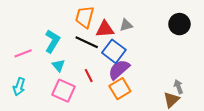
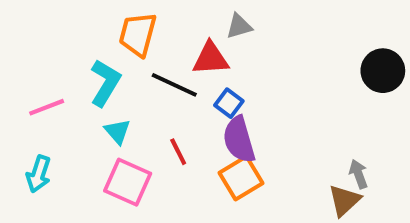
orange trapezoid: (85, 17) -> (138, 34), moved
black circle: (179, 24) -> (383, 71), moved
gray triangle: (126, 25) -> (239, 26), moved
blue square: (114, 51) -> (229, 103), size x0.6
purple semicircle: (119, 69) -> (239, 140), turned -65

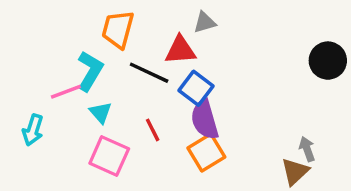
blue square: (229, 103) -> (196, 88), size x1.4
pink line: (47, 107) -> (66, 92), moved
cyan arrow: (38, 174) -> (33, 130), moved

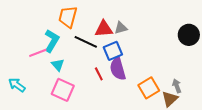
gray triangle: (205, 22) -> (121, 28), moved
blue square: (196, 88) -> (113, 51), turned 30
cyan arrow: (33, 130) -> (17, 85), moved, turned 108
red line: (153, 130) -> (99, 74), moved
orange square: (206, 152) -> (149, 88), moved

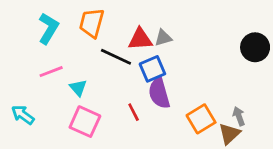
cyan L-shape: (52, 41) -> (48, 28), moved
red line: (99, 74) -> (134, 112), moved

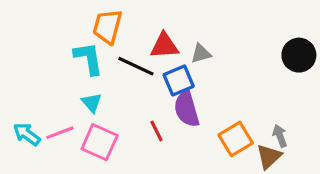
cyan L-shape: (48, 28) -> (88, 58), moved, turned -40
gray triangle: (163, 38) -> (201, 54), moved
pink line: (51, 72) -> (60, 133), moved

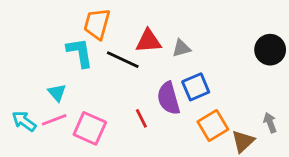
blue square: (179, 80) -> (196, 87), moved
cyan triangle: (92, 103) -> (57, 93), moved
gray arrow: (280, 136) -> (270, 123), moved

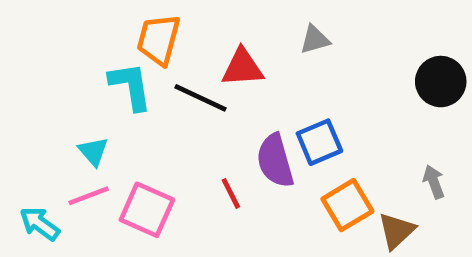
gray triangle: (181, 48) -> (315, 40), moved
cyan arrow: (24, 121) -> (40, 224), moved
gray arrow: (270, 123) -> (434, 182), moved

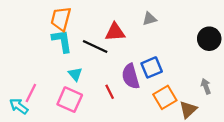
orange trapezoid: (159, 40) -> (61, 19), moved
cyan triangle: (93, 151) -> (75, 74), moved
pink line: (89, 196) -> (31, 93), moved, turned -42

